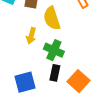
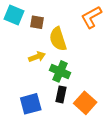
yellow arrow: (31, 36) -> (37, 57), turned -126

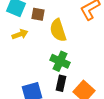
yellow arrow: (37, 57) -> (20, 34), moved

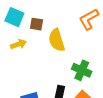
green cross: (60, 61) -> (82, 70), moved

